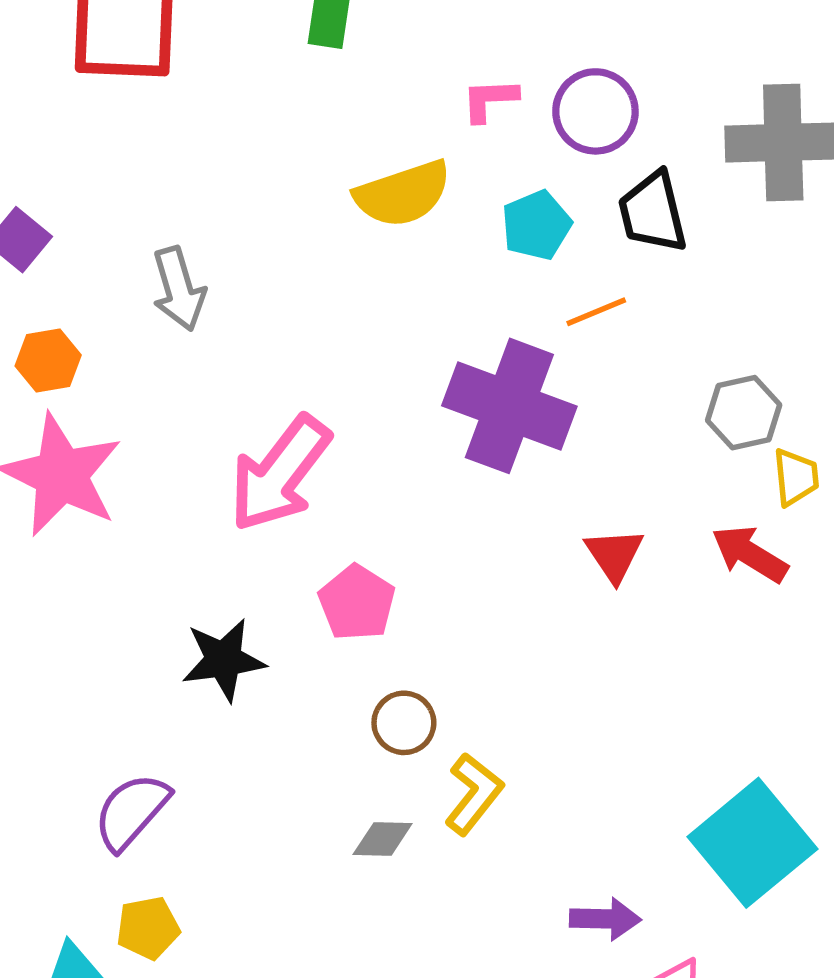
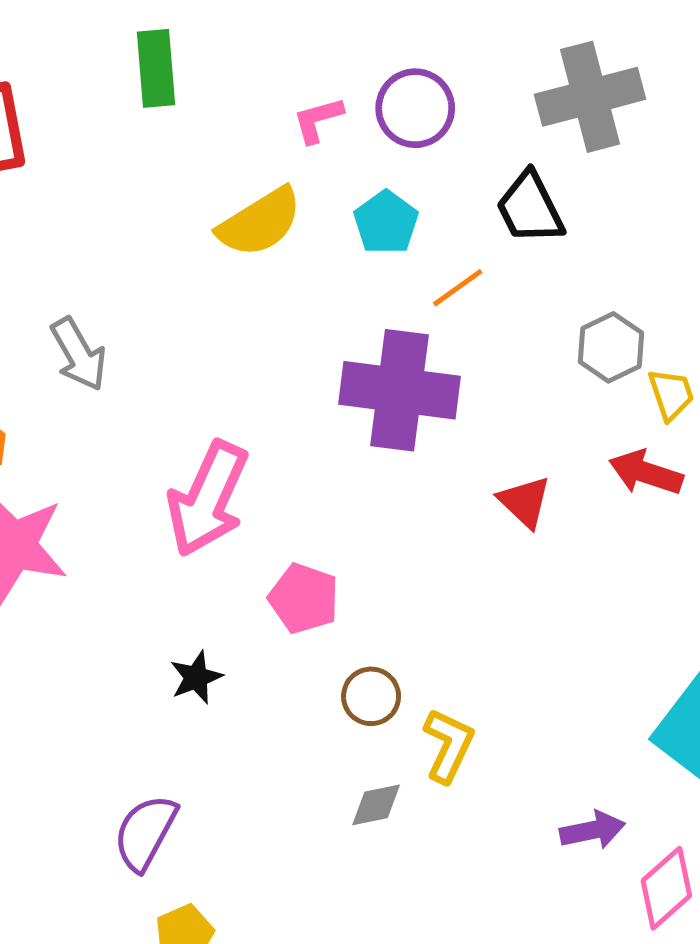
black trapezoid: (653, 212) -> (530, 208), moved
black star: (224, 660) -> (196, 677), size x0.7

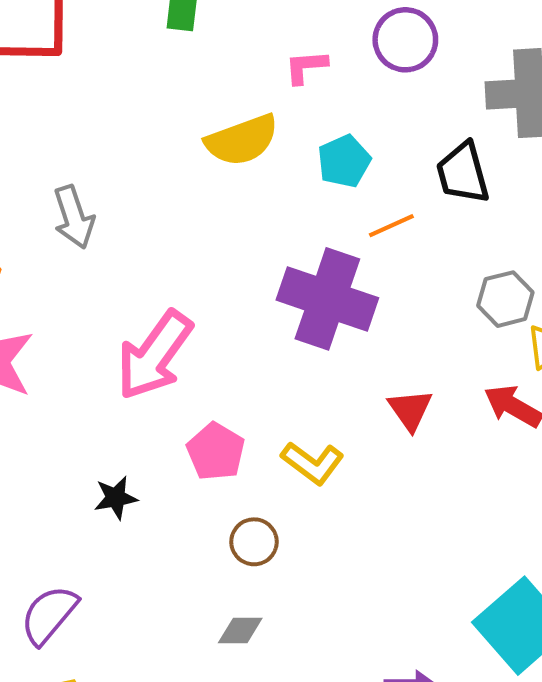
purple circle: (415, 108) -> (405, 40), moved
yellow L-shape: (448, 745) -> (313, 463), moved, turned 90

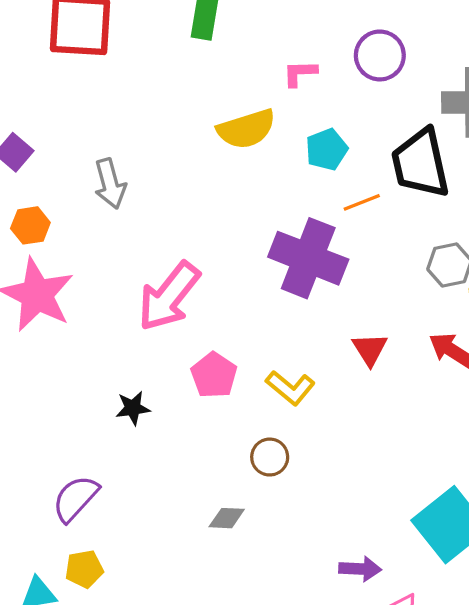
black trapezoid: (463, 173) -> (420, 163), size x1.4
brown circle: (254, 542) -> (270, 457), moved

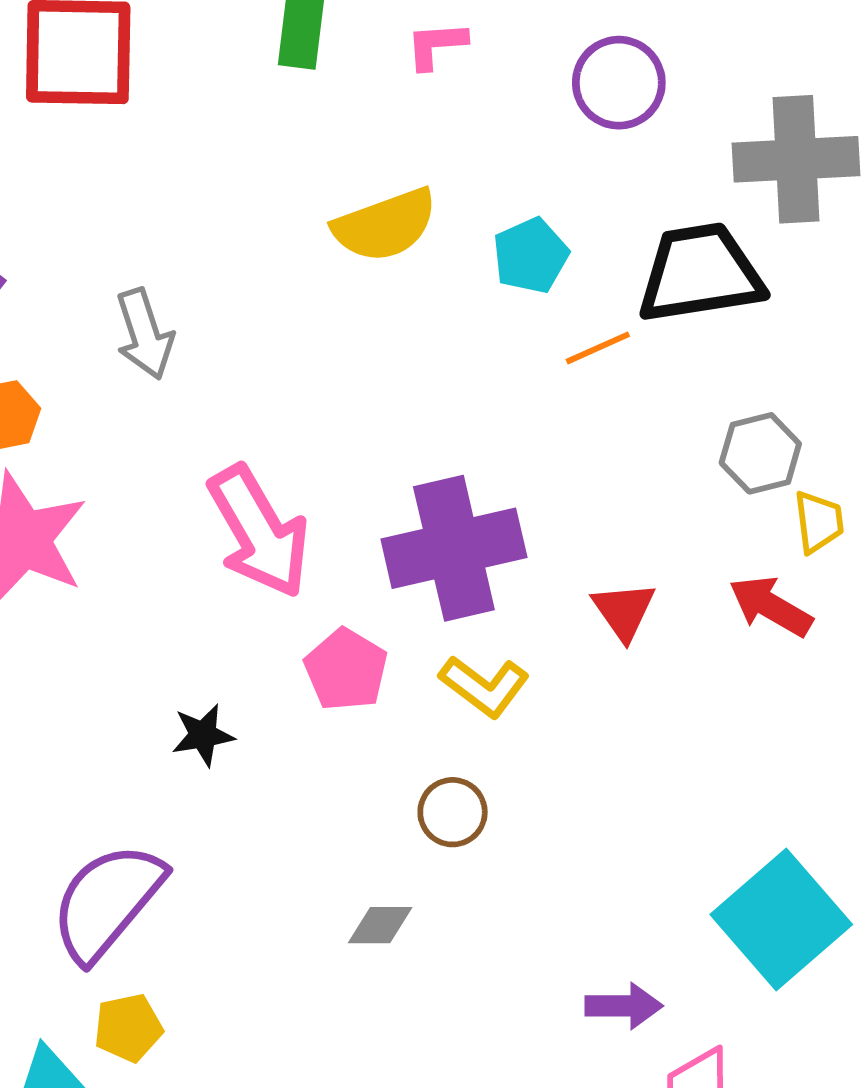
pink L-shape: (300, 73) -> (436, 45), moved
black trapezoid: (420, 163) -> (700, 273), turned 96
purple cross: (308, 258) -> (454, 548), moved, turned -32
pink arrow: (169, 296) -> (259, 532), turned -66
purple semicircle: (75, 498) -> (107, 902), size x1.4

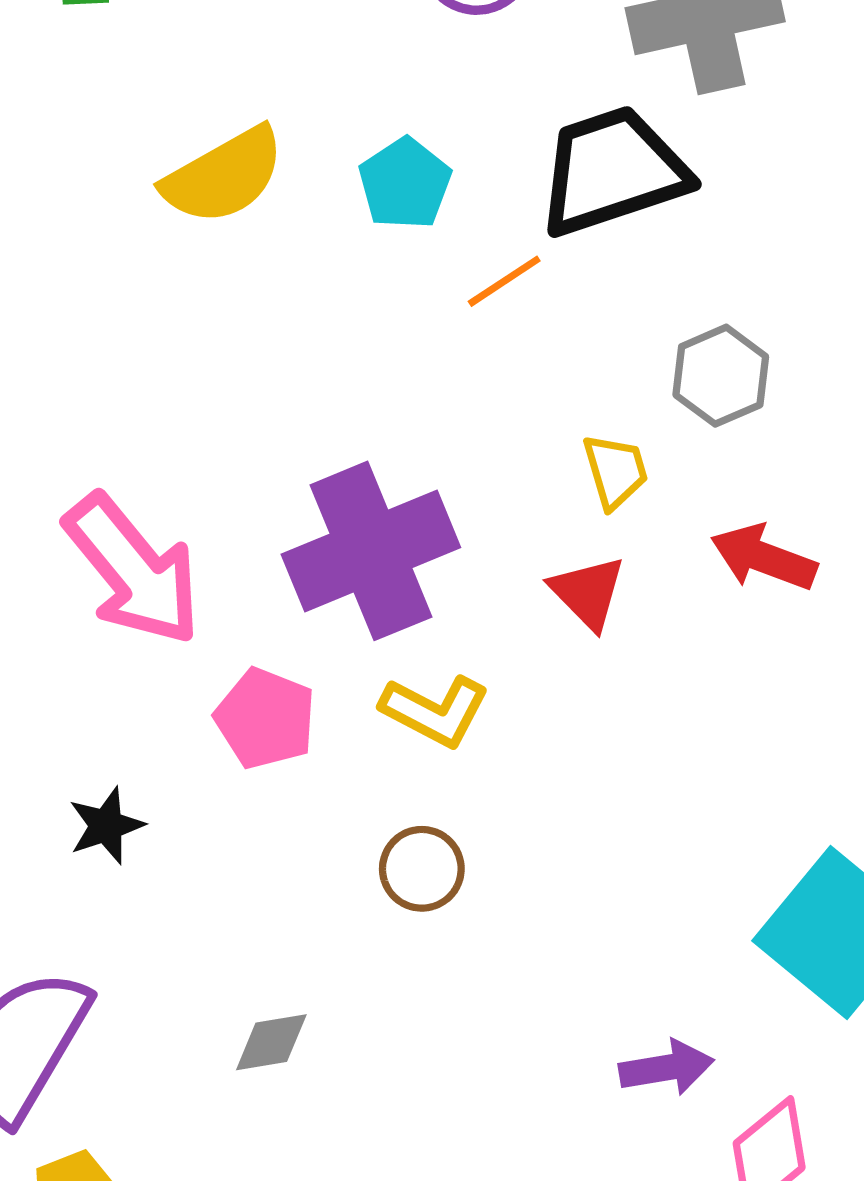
yellow trapezoid: (819, 522) -> (615, 471), moved
gray diamond: (380, 925) -> (271, 1042), moved

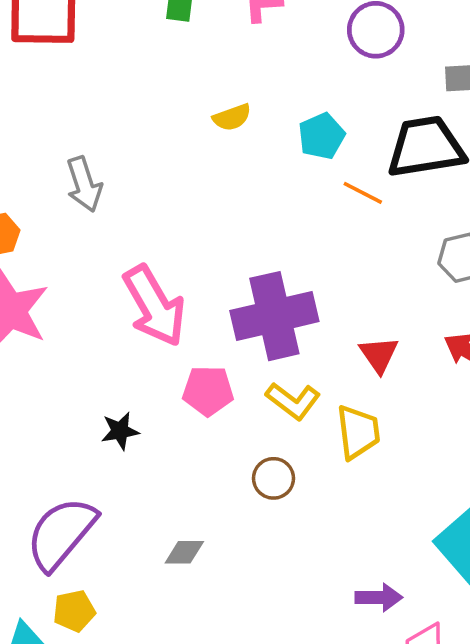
yellow semicircle: (224, 176) -> (232, 117), size x0.6
orange line: (504, 281) -> (363, 193), turned 51
yellow trapezoid: (615, 471) -> (358, 432), moved, size x1.4
pink pentagon: (265, 718) -> (208, 391), turned -30

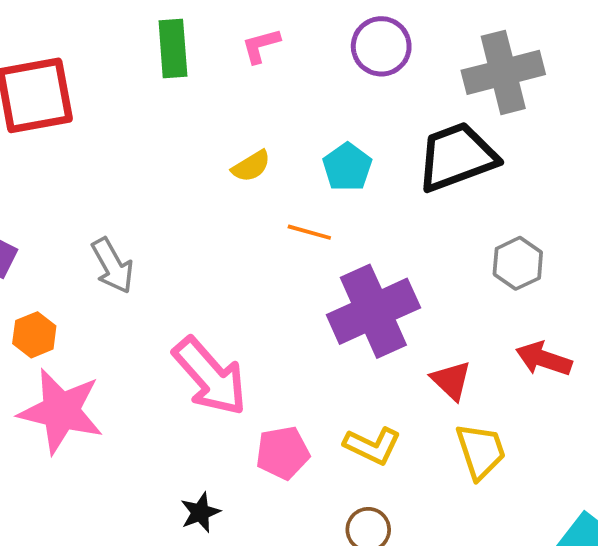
orange line: (363, 193) -> (309, 232), moved
purple cross: (274, 316) -> (373, 311), moved
yellow trapezoid: (358, 432) -> (481, 451), moved

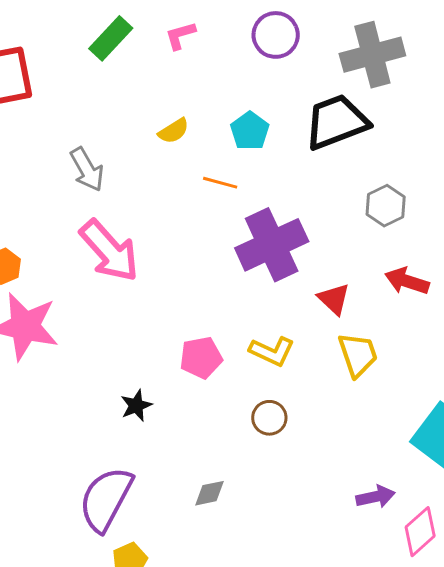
green rectangle: (173, 48) -> (111, 38), turned 48
gray arrow: (113, 266) -> (87, 169), moved
pink arrow: (210, 376) -> (109, 251), moved

